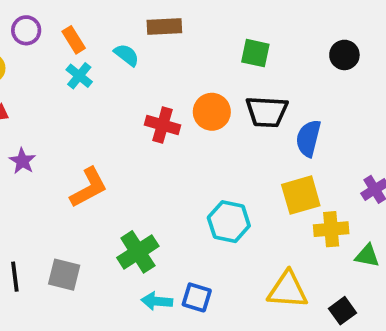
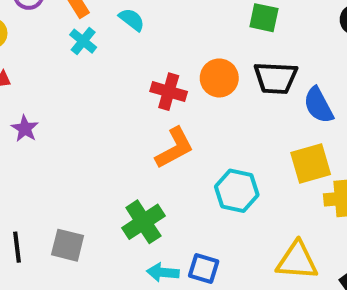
blue semicircle: (308, 138) -> (318, 105), turned -42
orange L-shape: (89, 188) -> (175, 148), moved

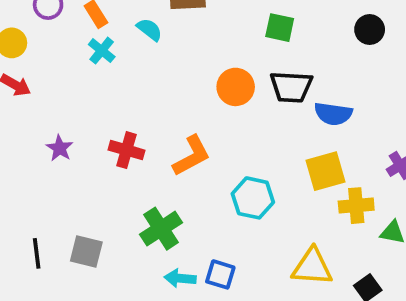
red cross: (169, 92) -> (127, 150), moved
blue semicircle: (318, 105) -> (333, 114), turned -54
purple star: (25, 129) -> (60, 148), moved

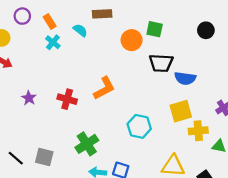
orange circle: (236, 87) -> (132, 40), moved
orange L-shape: (192, 156) -> (104, 88), moved
black line: (37, 253) -> (16, 158), turned -42

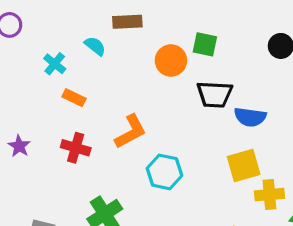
orange rectangle: (50, 22) -> (74, 98), moved, turned -32
cyan hexagon: (139, 126) -> (164, 172), moved

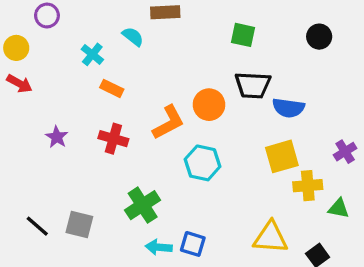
orange circle: (171, 60) -> (209, 105), moved

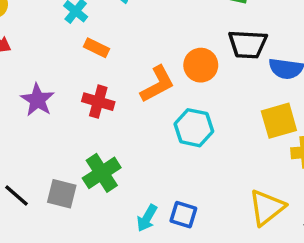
purple star: (57, 137) -> (37, 100), size x1.4
green cross: (143, 205) -> (102, 173), moved
yellow triangle: (271, 237) -> (267, 208), turned -42
cyan arrow: (159, 247) -> (147, 218), turned -65

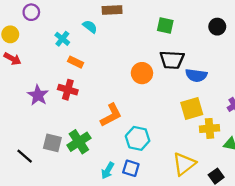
orange L-shape: (157, 84) -> (111, 115), moved
red cross: (98, 102) -> (68, 90), moved
cyan hexagon: (194, 128) -> (138, 138), moved
gray square: (62, 194) -> (52, 143), moved

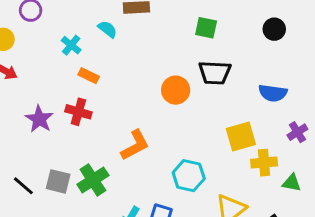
blue semicircle: (196, 75) -> (273, 93), moved
cyan hexagon: (138, 138) -> (189, 176), moved
black line: (25, 156) -> (23, 186), moved

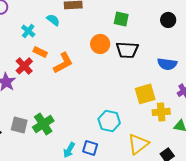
orange circle: (176, 90) -> (100, 44), moved
red cross: (78, 112) -> (24, 66), moved, turned 30
orange L-shape: (135, 145) -> (63, 63), moved

